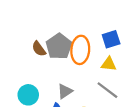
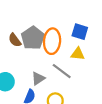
blue square: (111, 39) -> (80, 32), turned 35
gray line: (107, 90) -> (62, 71), moved

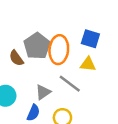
brown semicircle: (15, 40) -> (16, 58), moved

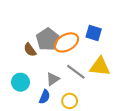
orange ellipse: (59, 50) -> (66, 42), turned 55
yellow triangle: (88, 64) -> (100, 66), moved, size x1.5

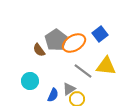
blue square: (94, 33) -> (100, 34), turned 35
gray triangle: (53, 79) -> (69, 89), moved

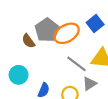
gray triangle: (69, 89) -> (90, 84), moved

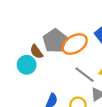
cyan circle: (19, 75) -> (27, 65), moved

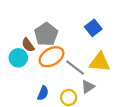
orange ellipse: (75, 44) -> (51, 57), moved

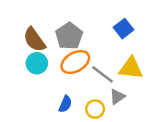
brown semicircle: (28, 45) -> (34, 40), moved, size x1.5

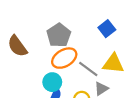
brown semicircle: (34, 40) -> (17, 46), moved
cyan circle: (37, 63) -> (52, 82), moved

